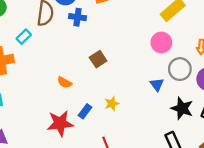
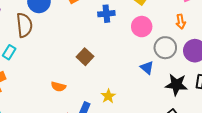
blue cross: (78, 17) -> (106, 14), moved

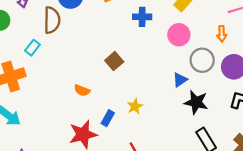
blue triangle: (147, 68) -> (180, 80), turned 40
black star: (176, 85) -> (196, 102), moved

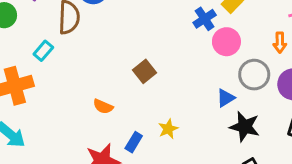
blue cross: (142, 17) -> (205, 19), moved, turned -36

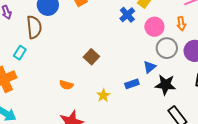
pink circle: (226, 42) -> (154, 27), moved
yellow star: (168, 129) -> (103, 95), moved
blue rectangle: (134, 142) -> (132, 84), moved, turned 48

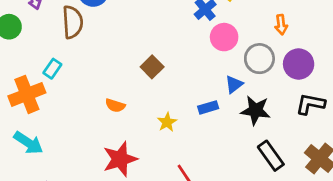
pink circle: (154, 27) -> (224, 37), moved
cyan rectangle: (20, 53) -> (52, 69), moved

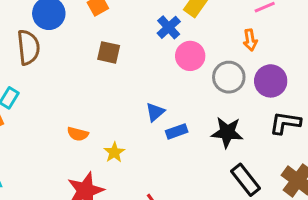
brown square: (152, 67) -> (109, 52), moved, turned -30
blue triangle: (234, 84) -> (155, 112), moved
yellow star: (167, 122) -> (114, 152), moved

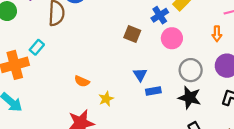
brown square: (109, 52) -> (132, 34), moved
gray circle: (229, 77) -> (191, 70), moved
blue triangle: (155, 112) -> (140, 75), turned -32

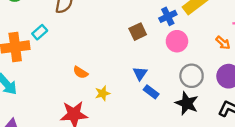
brown square: (132, 34) -> (138, 32), turned 35
orange arrow: (217, 34) -> (223, 43), turned -56
blue rectangle: (153, 91) -> (151, 92), turned 40

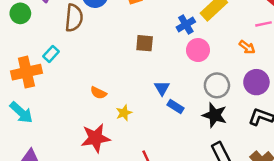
brown square: (138, 32) -> (145, 43), moved, turned 36

